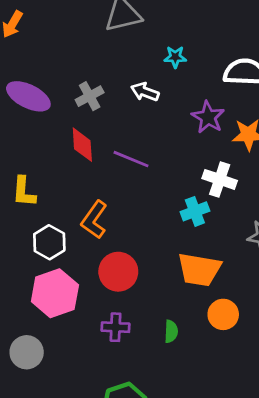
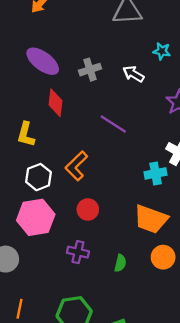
red diamond: (82, 145) -> (56, 103), moved
red circle: (118, 272) -> (88, 209), size x0.7

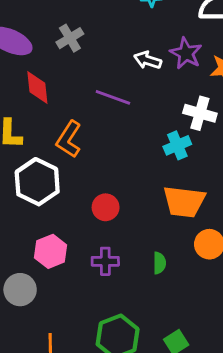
white arrow: (133, 74) -> (148, 60), moved
orange L-shape: (76, 166) -> (69, 139), moved
white hexagon: (38, 177) -> (37, 182), size x1.4
pink hexagon: (36, 217) -> (51, 251), moved, size x0.7

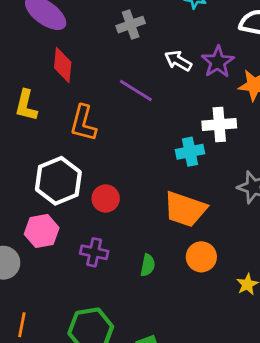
gray cross: (70, 38) -> (131, 25), moved
white cross: (200, 113) -> (219, 124), turned -32
orange L-shape: (69, 139) -> (83, 123), turned -30
white hexagon: (37, 182) -> (58, 181), moved

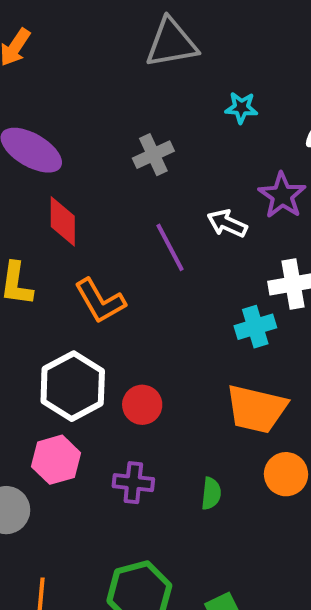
white arrow: (178, 61) -> (227, 223), moved
purple line: (136, 90) -> (170, 247), turned 36
orange L-shape: (83, 123) -> (100, 301), turned -39

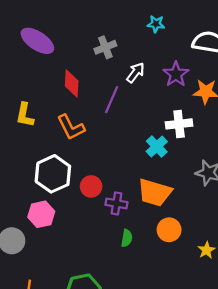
red diamond: (63, 221) -> (72, 83), moved
white arrow: (227, 223) -> (136, 73), moved, turned 100
purple line: (170, 247) -> (112, 100), turned 48
cyan cross: (255, 327) -> (157, 147), turned -30
purple cross: (133, 483) -> (116, 203), moved

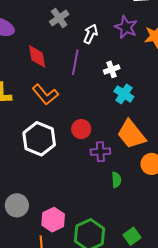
white cross: (179, 124) -> (112, 69), moved, size x0.7
red circle: (91, 186) -> (81, 129), moved
orange trapezoid: (155, 192) -> (131, 134), turned 48
pink hexagon: (41, 214) -> (53, 220), moved

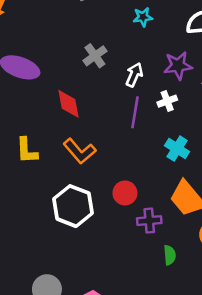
purple star: (126, 27) -> (178, 66), turned -30
purple line: (75, 62) -> (135, 112), moved
white cross: (112, 69) -> (167, 101), moved

